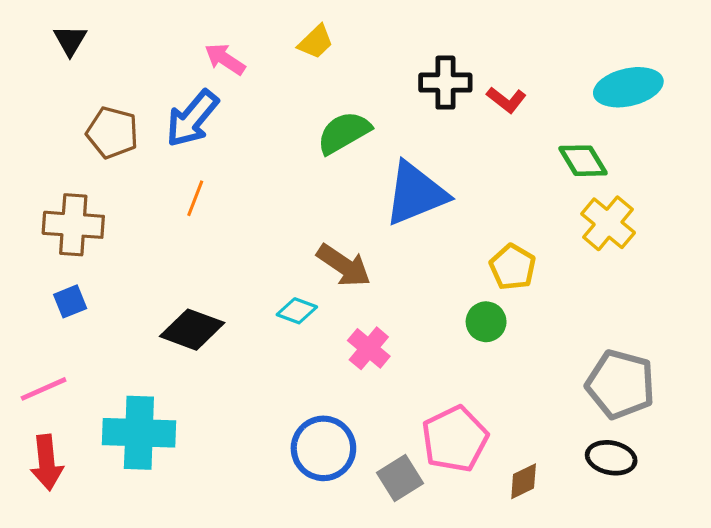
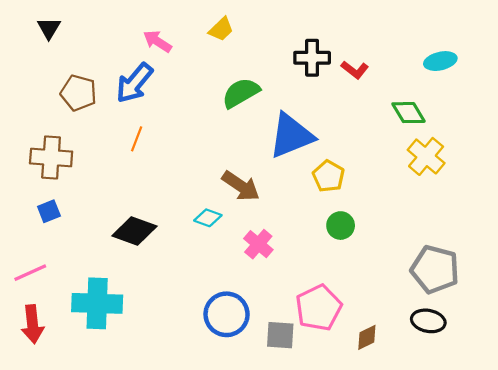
cyan ellipse: (628, 87) -> (440, 61), size x0.7
yellow pentagon: (513, 267) -> (328, 176), moved
gray square: (400, 478) -> (280, 335), turned 36

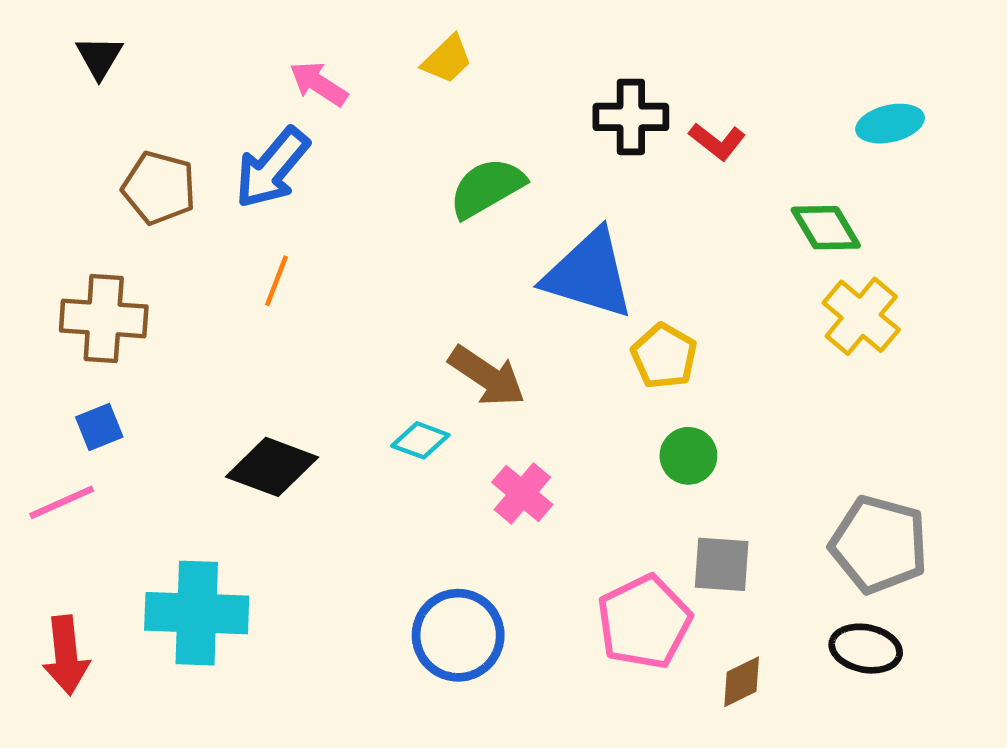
blue triangle: (291, 136) -> (589, 274), turned 39
pink line: (30, 273) -> (62, 502), moved
gray square: (280, 335) -> (722, 564), moved

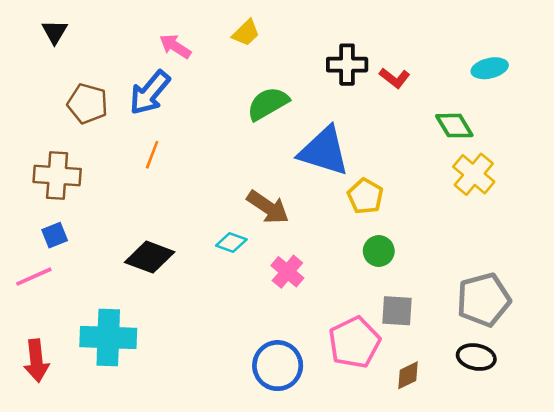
gray pentagon: (879, 544) -> (484, 300), turned -30
blue circle: (458, 635) -> (278, 366), moved

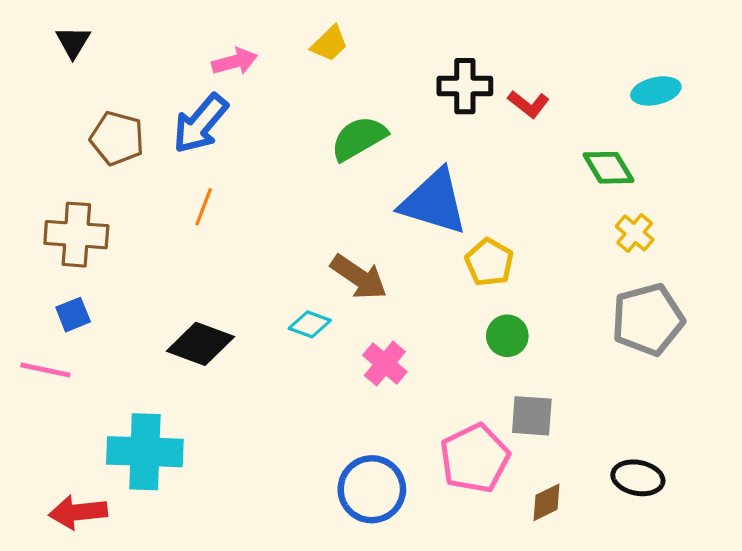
pink arrow: (175, 46) -> (235, 62), turned 132
yellow cross: (474, 174) -> (635, 233), size x0.7
pink line: (34, 277) -> (45, 370), turned 36
gray pentagon: (484, 300) -> (648, 319), moved
red arrow: (36, 361) -> (78, 512), moved, turned 90

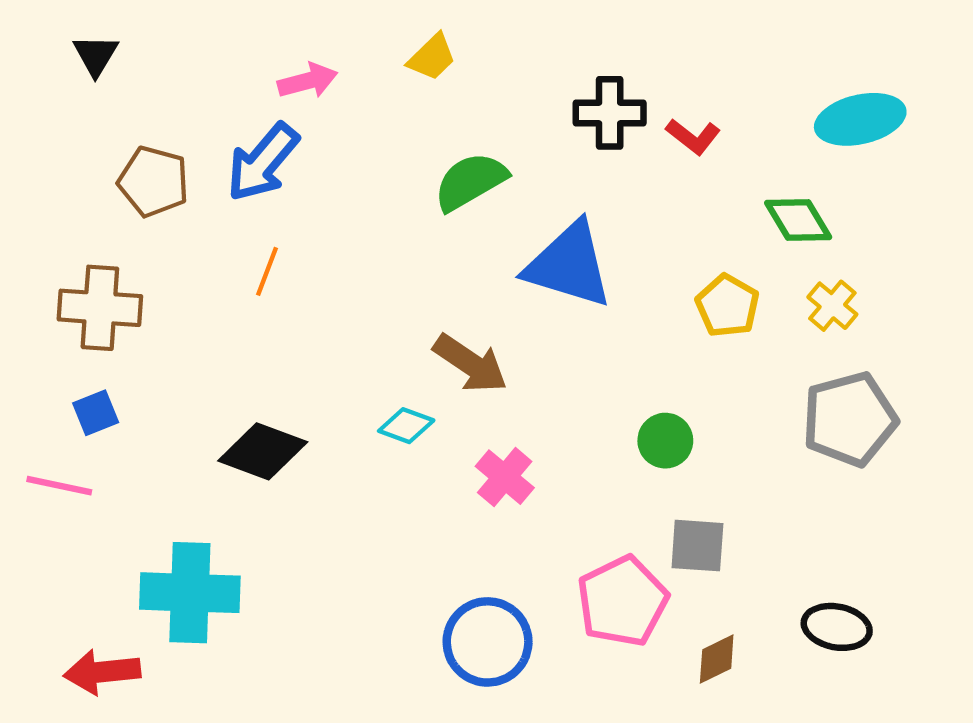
cyan ellipse: (656, 91) -> (860, 119), size x1.4
yellow pentagon: (489, 262) -> (727, 306), moved

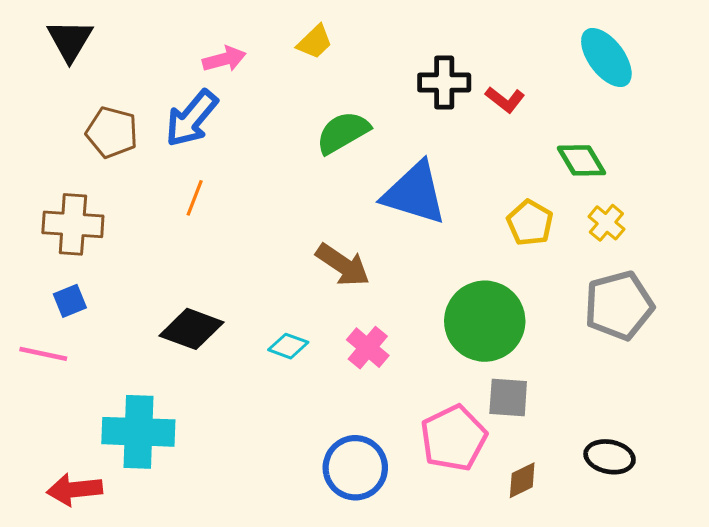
black triangle: (96, 55) -> (70, 40), size x1.4
cyan ellipse: (860, 119) -> (606, 58), moved, turned 66
cyan diamond: (406, 426) -> (288, 346), moved
green circle: (665, 441) -> (485, 321), size x2.0

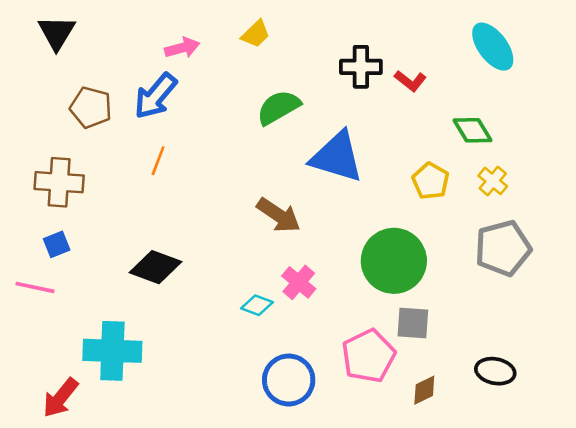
cyan diamond: (288, 346) -> (257, 305), moved
red arrow: (75, 490) -> (60, 398), turned -45

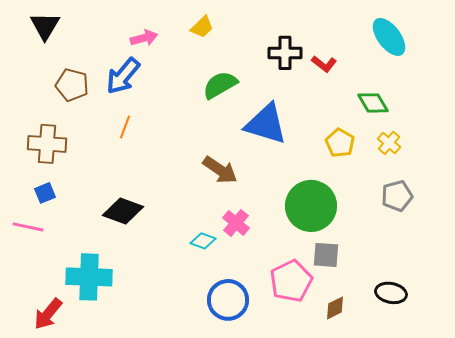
gray pentagon: (503, 248) -> (397, 196), size x0.7

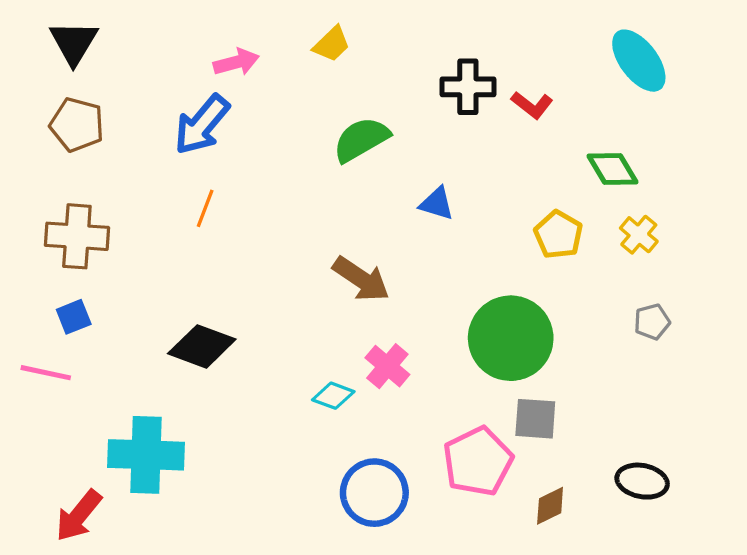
brown pentagon: (72, 85) -> (77, 125), moved
blue triangle: (266, 124) -> (437, 203), size x0.5
gray pentagon: (397, 196) -> (652, 322), size x0.7

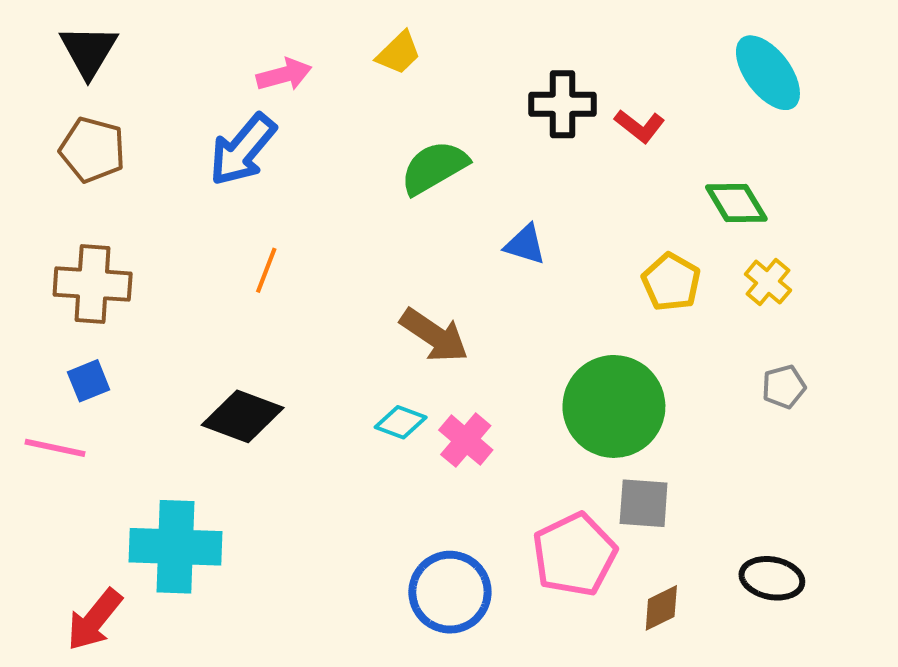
orange line: (205, 208) -> (266, 270), moved
cyan diamond: (333, 396) -> (401, 422), moved

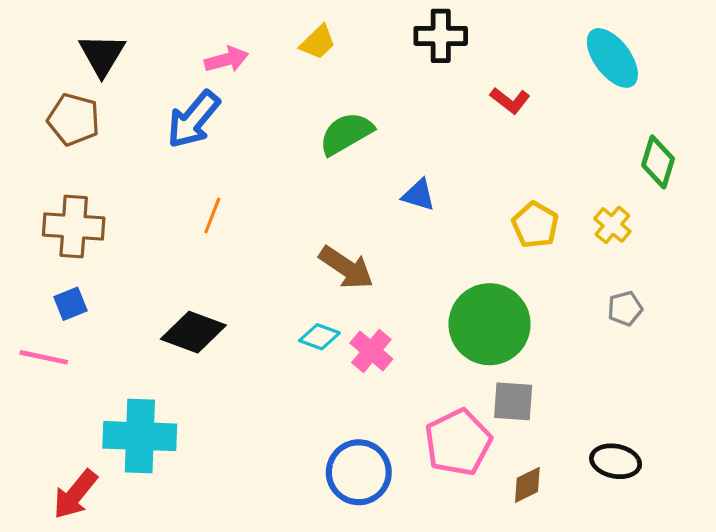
black triangle: (89, 51) -> (102, 55), moved
black cross: (563, 104) -> (441, 36), moved
green diamond: (736, 203) -> (658, 162), moved, turned 48

